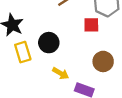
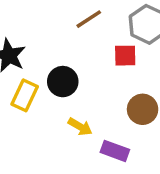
yellow rectangle: (23, 52) -> (25, 95), turned 42

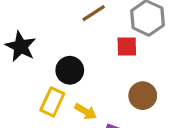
yellow rectangle: (25, 95) -> (52, 102), moved

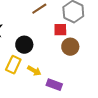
brown circle: (143, 96) -> (70, 47), moved

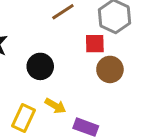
yellow rectangle: (13, 65) -> (24, 118), moved

